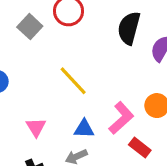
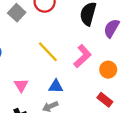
pink L-shape: (121, 118) -> (83, 56), moved
red rectangle: (140, 147) -> (105, 100), moved

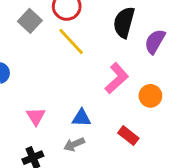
yellow line: (48, 52) -> (71, 41), moved
red rectangle: (105, 100) -> (128, 136), moved

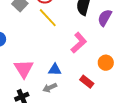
orange circle: (150, 96) -> (106, 63), moved
pink triangle: (36, 116) -> (24, 69), size x1.5

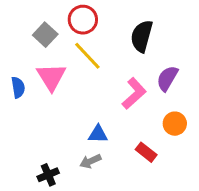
purple semicircle: (105, 18) -> (167, 78), moved
pink triangle: (24, 69) -> (51, 77), moved

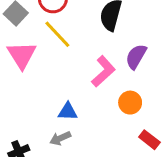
orange circle: (175, 124) -> (130, 103), moved
red rectangle: (146, 152) -> (149, 140), moved

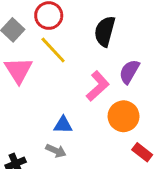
orange circle: (130, 103) -> (124, 116), size x1.4
gray arrow: (60, 138) -> (56, 151), turned -132

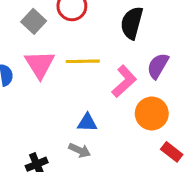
yellow line: (53, 50) -> (83, 61), moved, turned -48

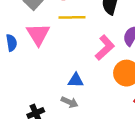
yellow line: (83, 61) -> (72, 17), moved

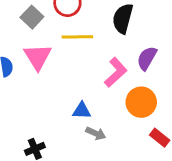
gray arrow: (70, 102) -> (96, 133), moved

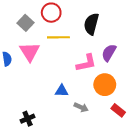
pink L-shape: (116, 72) -> (86, 63), turned 30
gray arrow: (96, 133) -> (81, 107), moved

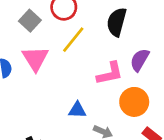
yellow line: (58, 37) -> (73, 40), turned -50

